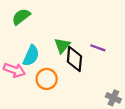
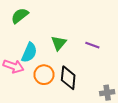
black diamond: (74, 59) -> (68, 78), moved
gray cross: (113, 98) -> (107, 93), turned -32

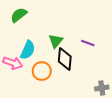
black diamond: (68, 78) -> (65, 59), moved

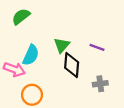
orange circle: (42, 71) -> (32, 95), moved
gray cross: (102, 88) -> (100, 84), moved

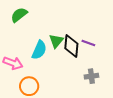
cyan semicircle: (31, 55) -> (39, 50), moved
black diamond: (72, 65) -> (71, 46), moved

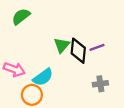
purple line: (88, 43) -> (97, 47), turned -40
cyan semicircle: (39, 50) -> (43, 77), moved, turned 30

